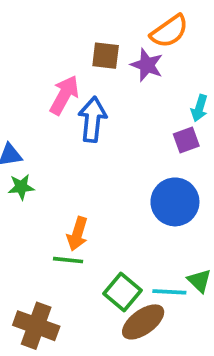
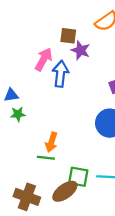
purple star: (147, 65) -> (81, 50), moved
green square: (122, 292) -> (78, 177), turned -30
brown ellipse: (143, 322) -> (65, 191), moved

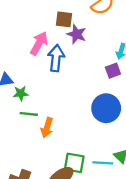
green star: (18, 114) -> (21, 93), moved
green line: (46, 158) -> (29, 114), moved

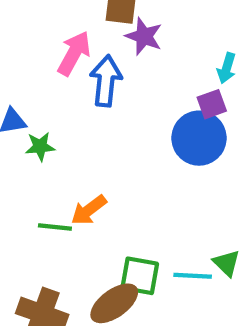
blue circle: (106, 108) -> (199, 138), moved
green line: (29, 114) -> (55, 227), moved
orange arrow: (47, 128) -> (89, 210), turned 36

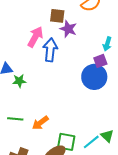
orange arrow: (89, 210) -> (40, 123), moved
green line: (55, 227) -> (15, 119), moved
cyan line: (193, 276) -> (91, 142), turned -42

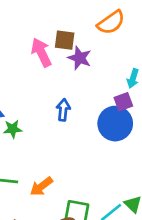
pink arrow: (35, 37) -> (41, 52), moved, turned -55
blue arrow: (50, 50) -> (63, 110), moved, size x0.7

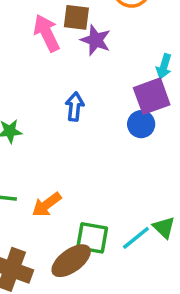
purple square: (123, 102) -> (152, 96), size x1.5
blue circle: (115, 124) -> (141, 124), size x0.6

